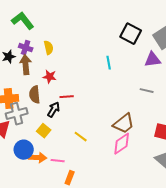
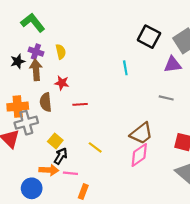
black arrow: (54, 110) -> (61, 156), moved
blue circle: (24, 150) -> (32, 188), moved

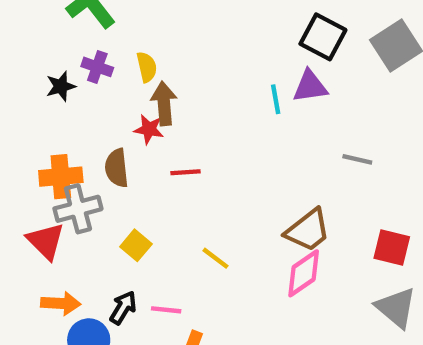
purple triangle: (173, 65) -> (310, 86), moved
brown arrow: (36, 70) -> (164, 103), moved
black arrow: (61, 156) -> (123, 308), moved
orange arrow: (49, 170) -> (61, 303), moved

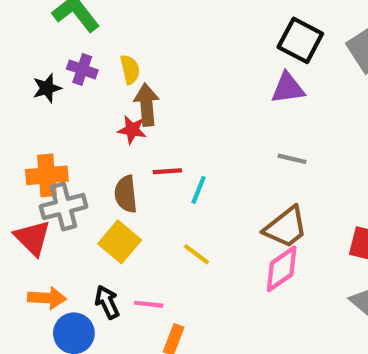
cyan line: (276, 99) -> (199, 190), moved, turned 32
gray line: (357, 159) -> (292, 159), moved
brown semicircle: (117, 168) -> (126, 194), moved
yellow square: (136, 245) -> (120, 242), size x1.4
black arrow: (123, 308) -> (107, 302), turned -56

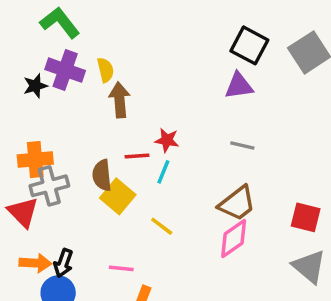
purple cross: (82, 69) -> (65, 70), size x1.5
red star: (132, 130) -> (167, 140), moved
yellow square: (120, 242) -> (118, 196), moved
black arrow: (107, 302) -> (63, 263), moved, turned -136

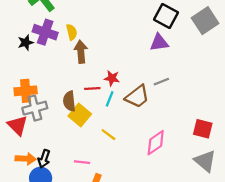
gray line: (242, 145) -> (161, 82), turned -35
brown trapezoid: (237, 203) -> (137, 97), moved

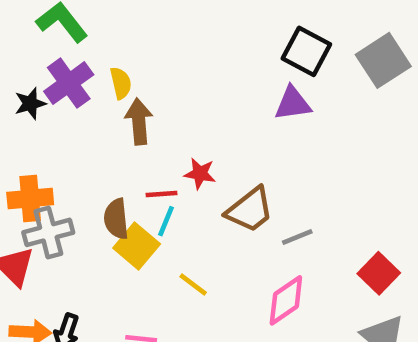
purple cross: (45, 32) -> (69, 83), turned 35
gray line: (161, 82) -> (297, 237), moved
cyan line: (110, 99) -> (166, 221), moved
red square: (203, 129) -> (379, 273), turned 30

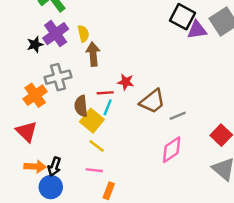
purple triangle: (293, 103) -> (197, 30), moved
orange cross: (30, 198) -> (35, 95), turned -30
gray cross: (48, 232) -> (58, 77), moved
yellow line: (193, 284) -> (97, 146), moved

